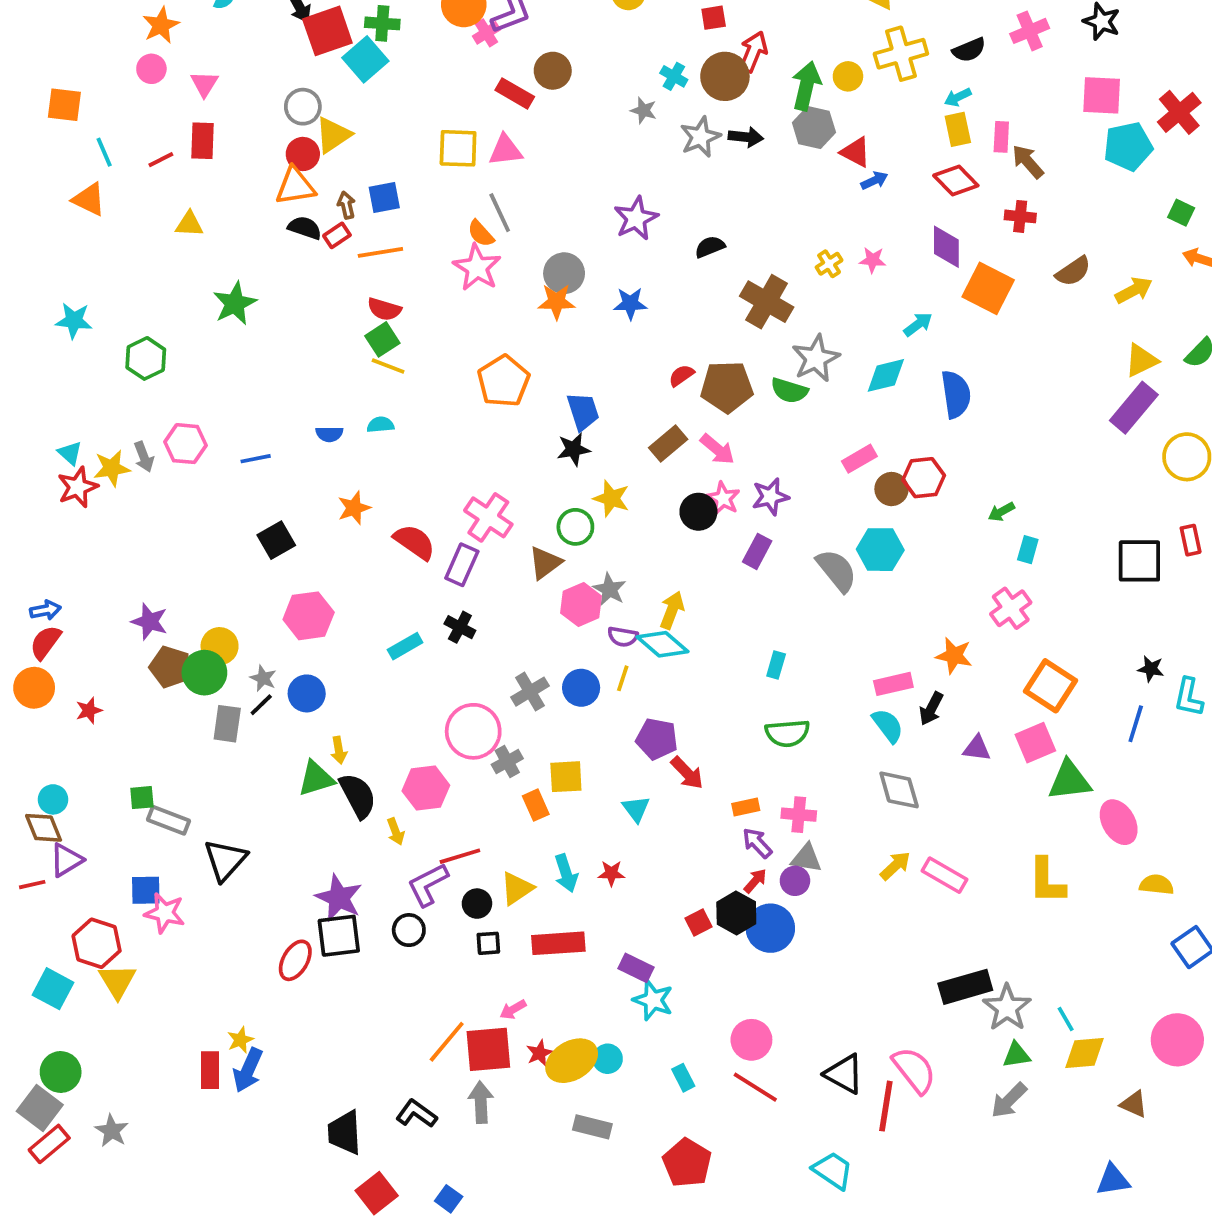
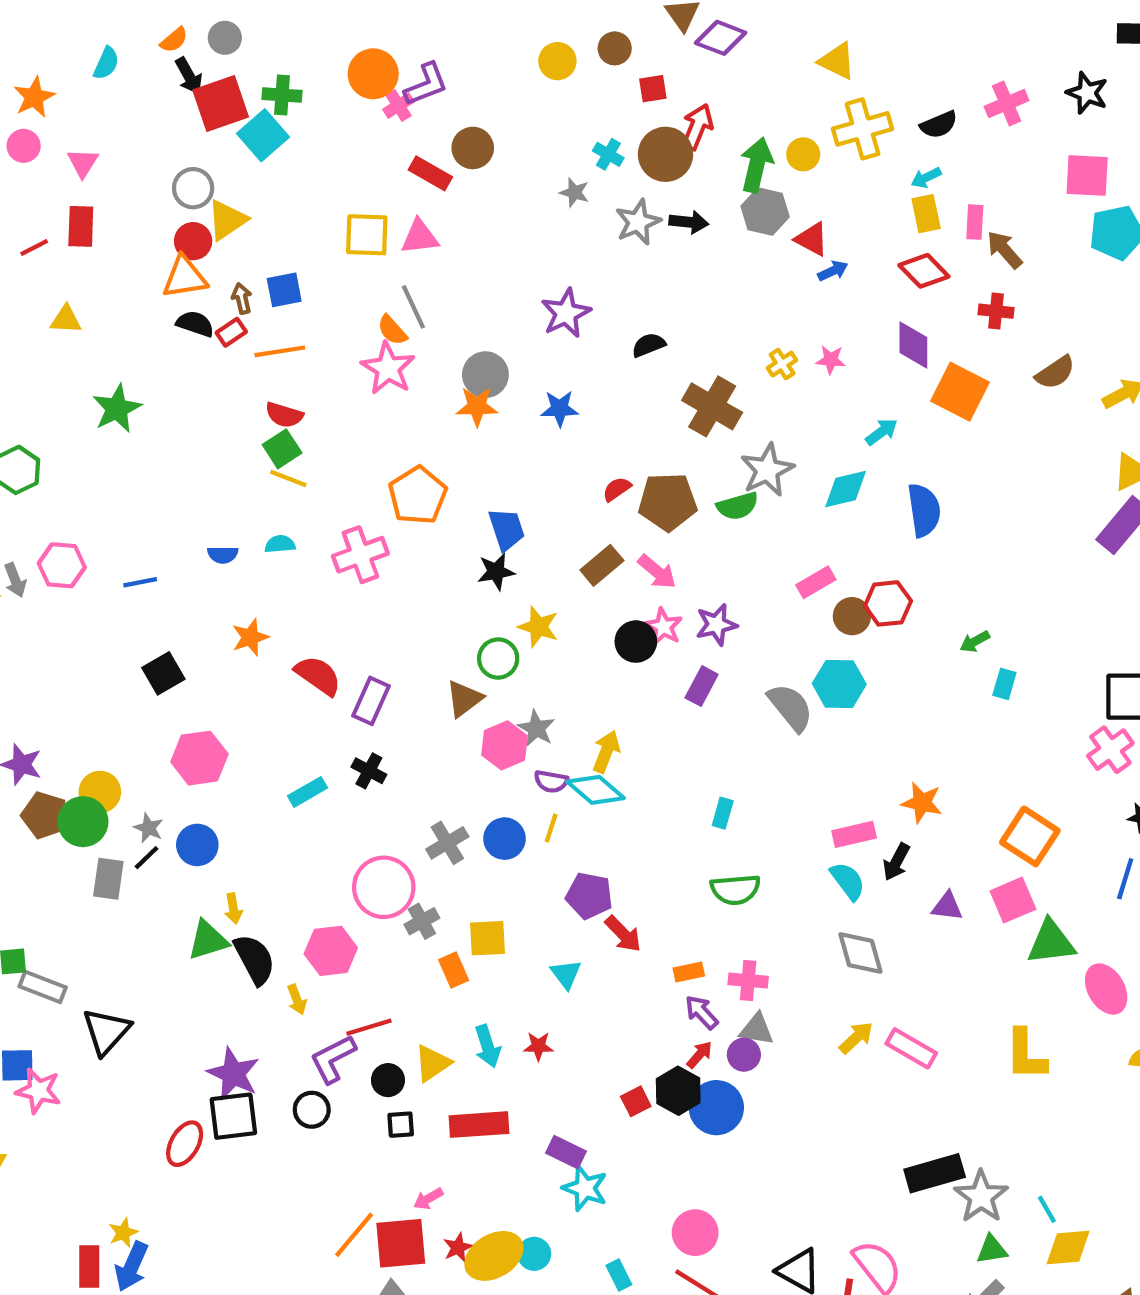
green semicircle: (789, 391) -> (738, 506), turned -33
pink cross: (488, 517) -> (360, 555), moved, turned 36
pink cross: (1011, 608) -> (1110, 750), moved

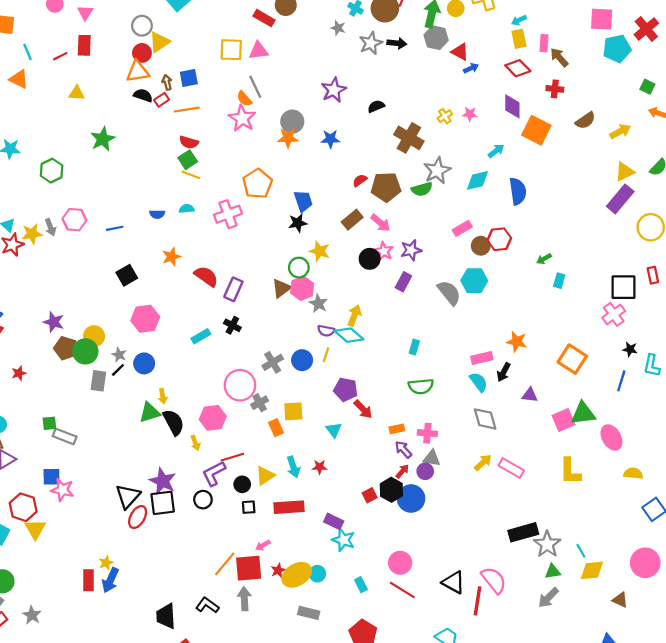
pink hexagon: (504, 745) -> (302, 288), moved
pink square: (1013, 900) -> (564, 420), moved
black triangle: (106, 1031) -> (128, 496), moved

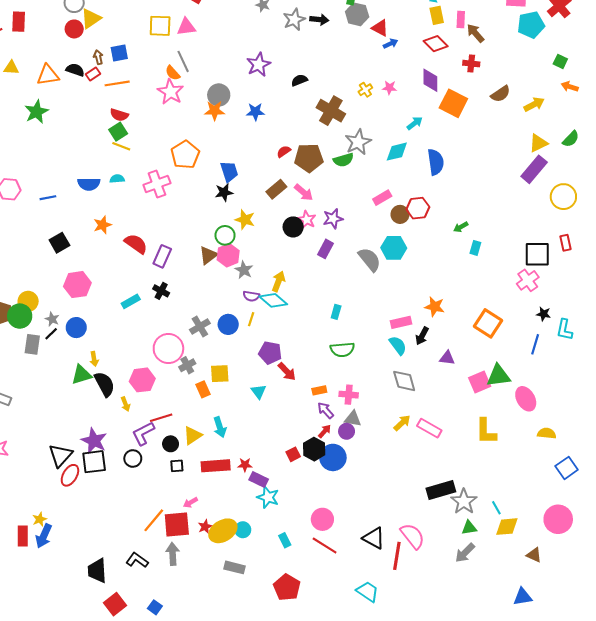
orange triangle: (138, 71) -> (48, 75), moved
blue semicircle: (157, 214) -> (89, 184), size x1.5
red star: (320, 467) -> (245, 465), moved

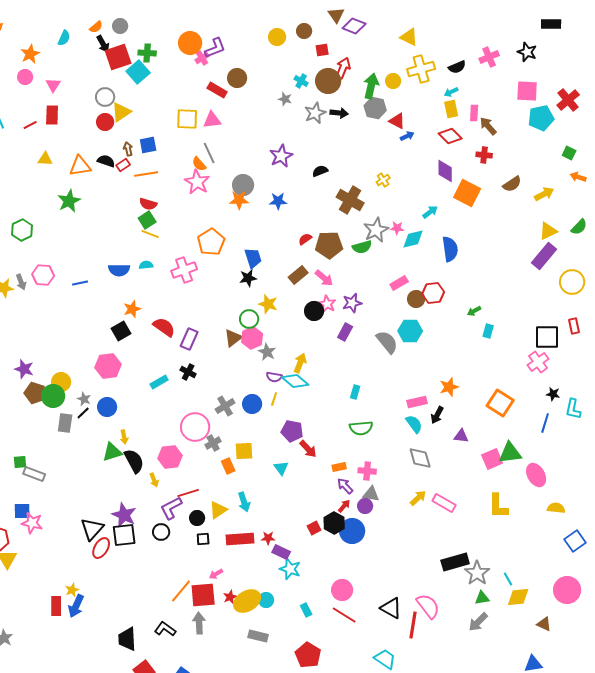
pink star: (390, 88) -> (397, 228), moved
black square: (59, 243) -> (121, 331), moved
orange star: (435, 307) -> (449, 387), turned -30

